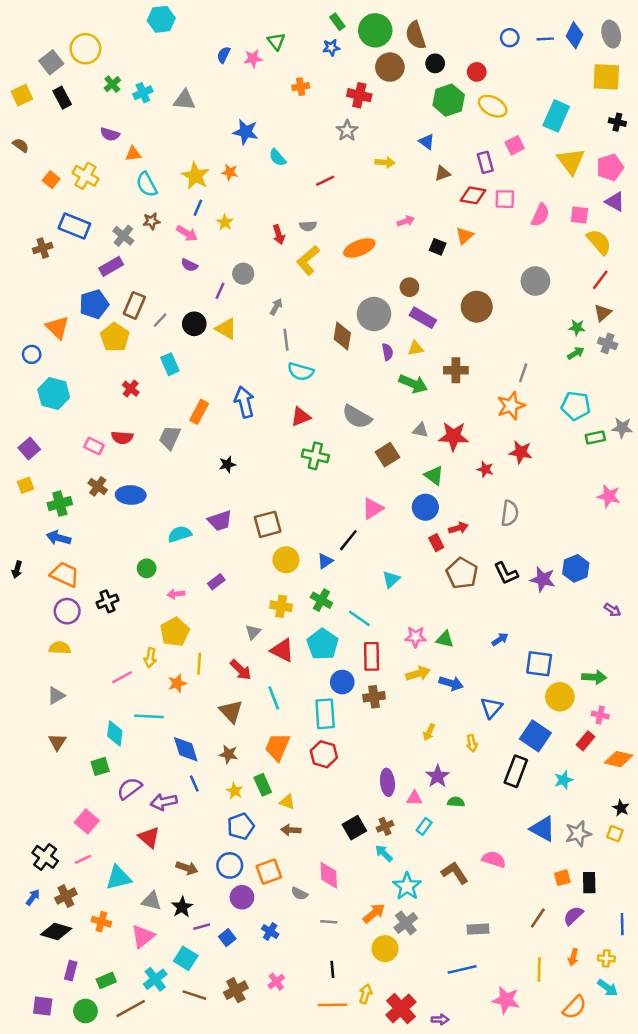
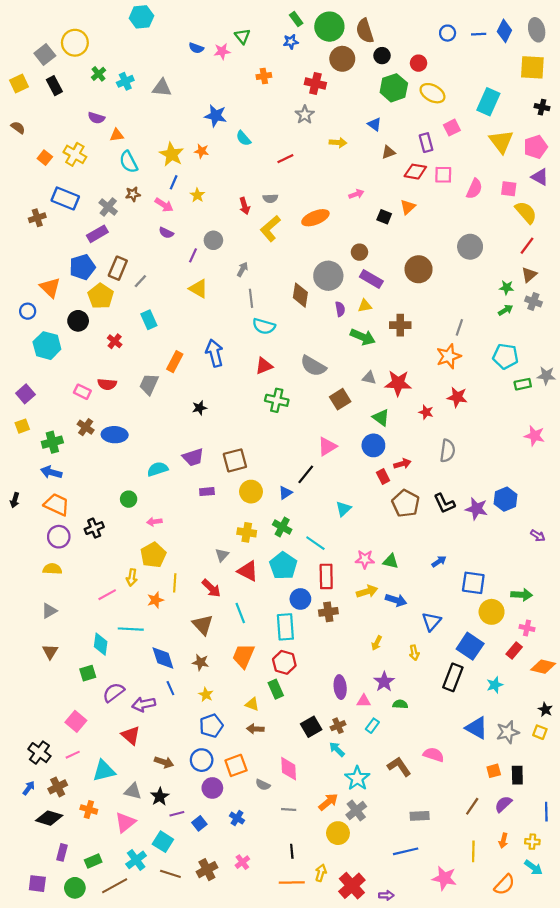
blue semicircle: (224, 55) -> (196, 48), turned -96
black circle: (194, 324) -> (78, 321), moved
purple rectangle: (216, 582) -> (207, 492), moved, turned 32
green rectangle: (263, 785) -> (276, 689), moved

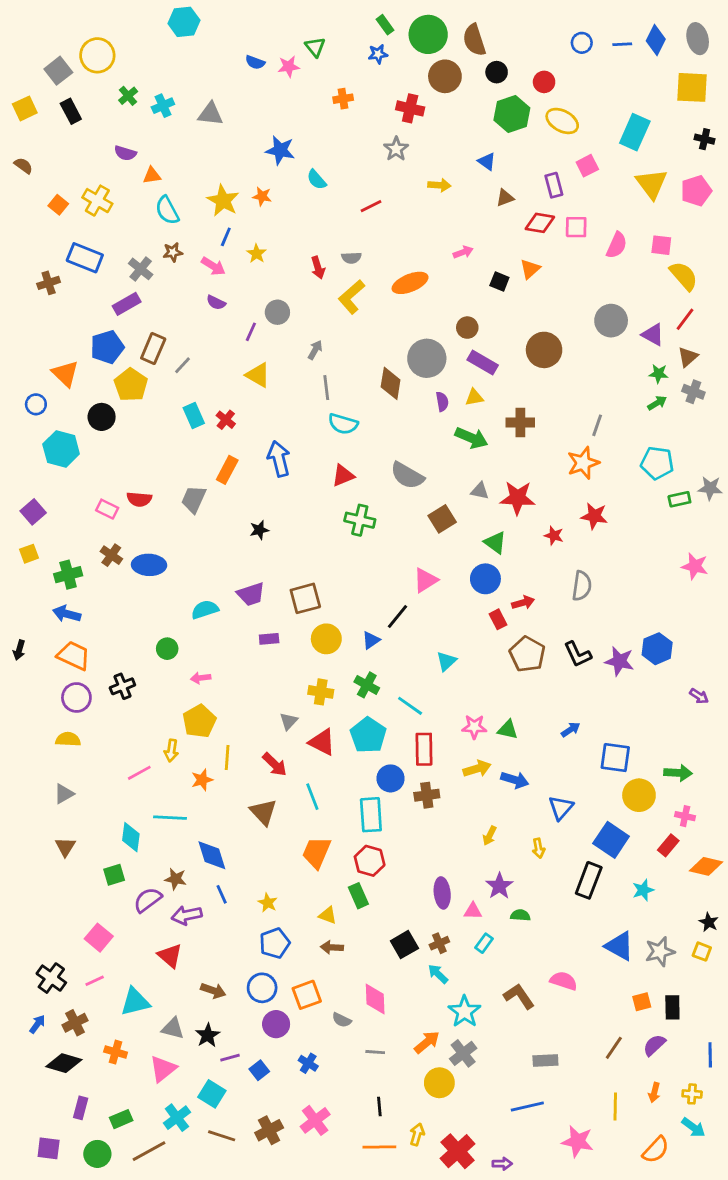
purple triangle: (540, 177) -> (653, 335), moved
red cross: (115, 341) -> (226, 420), moved
brown star: (201, 662) -> (176, 879), moved
pink cross: (242, 862) -> (315, 1120), size x1.5

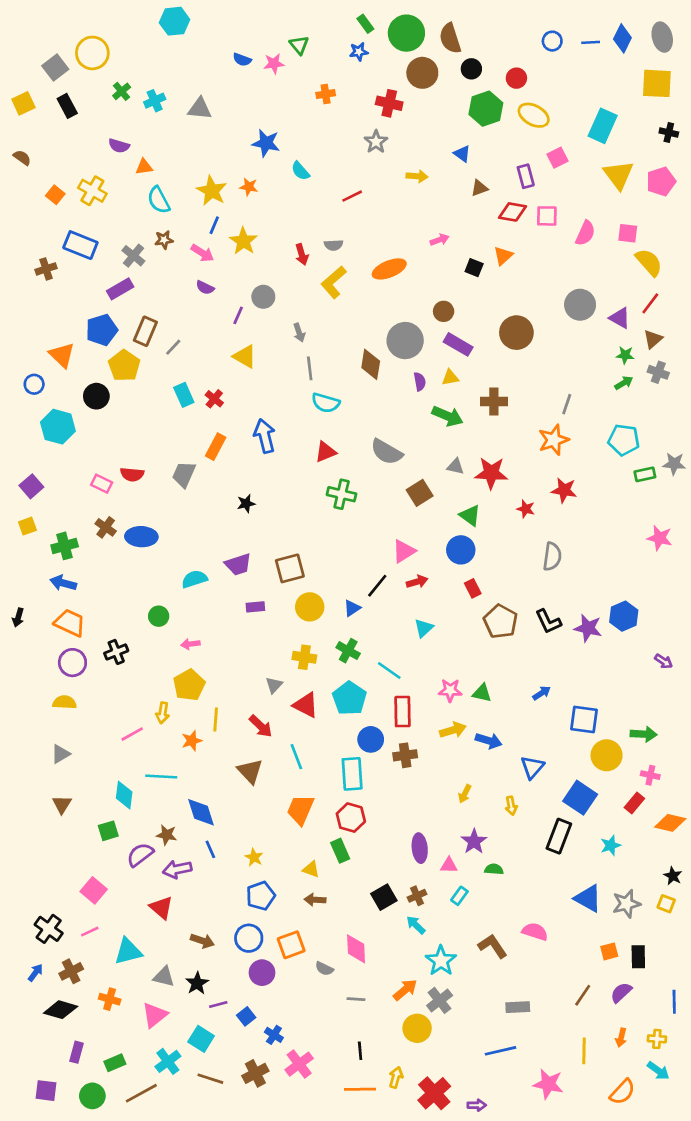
yellow star: (257, 254) -> (243, 241), size x1.5
gray arrow: (315, 350) -> (299, 333), turned 132
red arrow: (523, 603) -> (417, 582), moved
blue cross: (308, 1063) -> (274, 1035), moved

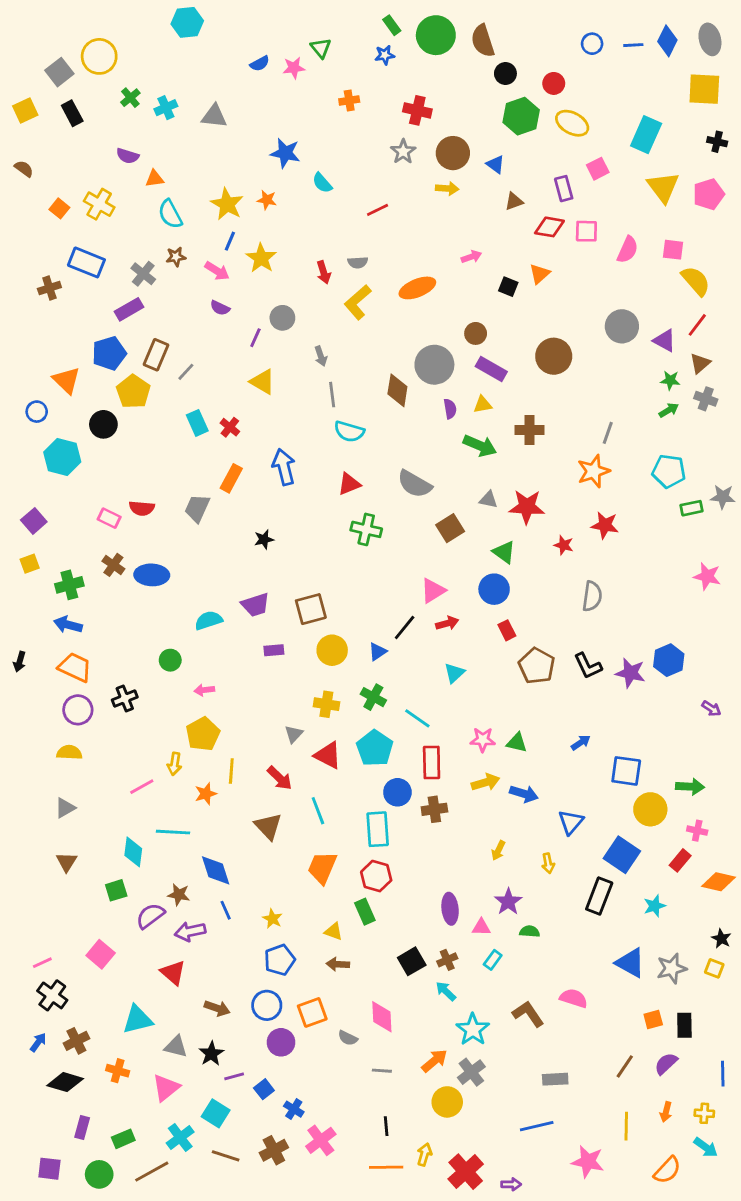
blue semicircle: (242, 60) -> (260, 64), turned -48
brown circle: (422, 73) -> (453, 153), moved
pink line: (90, 932) -> (42, 963), moved

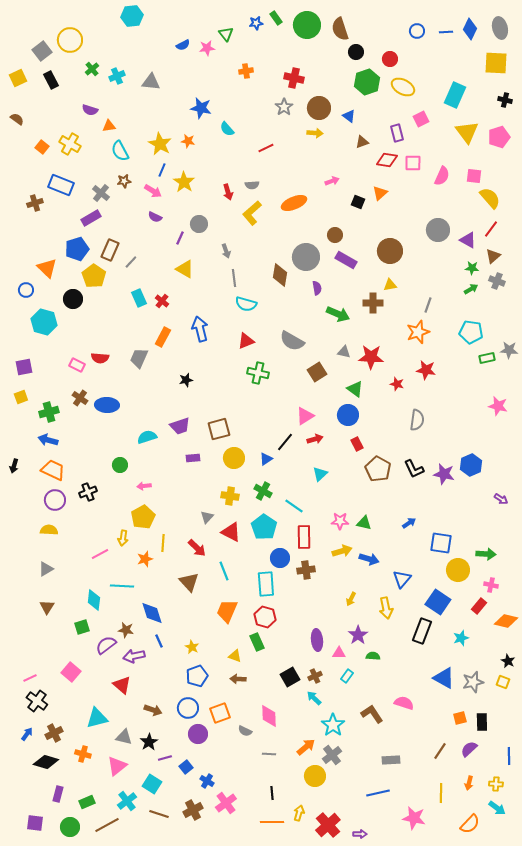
blue star: (385, 55) -> (256, 23), moved
yellow triangle: (483, 404) -> (390, 285), moved
purple square: (34, 521) -> (24, 367), turned 30
yellow arrow: (548, 863) -> (386, 608), size x1.5

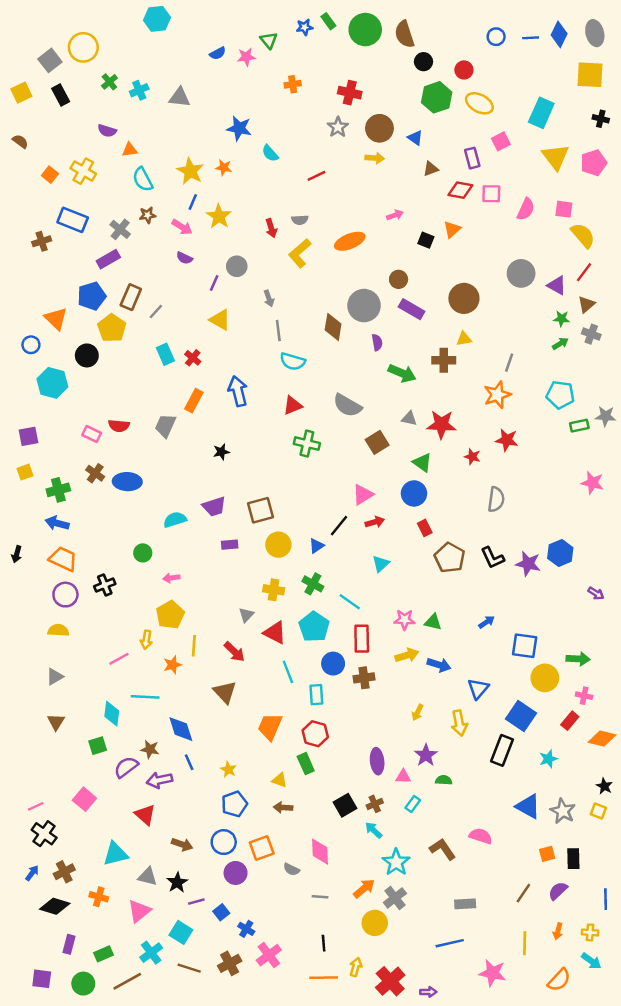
cyan line: (224, 571) -> (288, 672), moved
cyan rectangle: (266, 584) -> (316, 695), size x0.7
gray star: (473, 682) -> (563, 811), turned -30

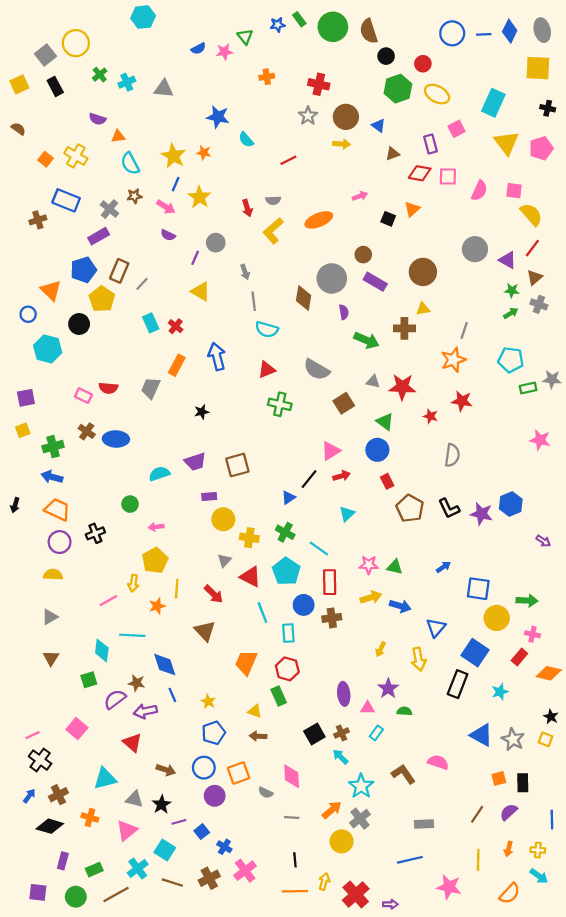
blue circle: (496, 37) -> (452, 33), size x1.5
yellow circle: (278, 545) -> (223, 519), moved

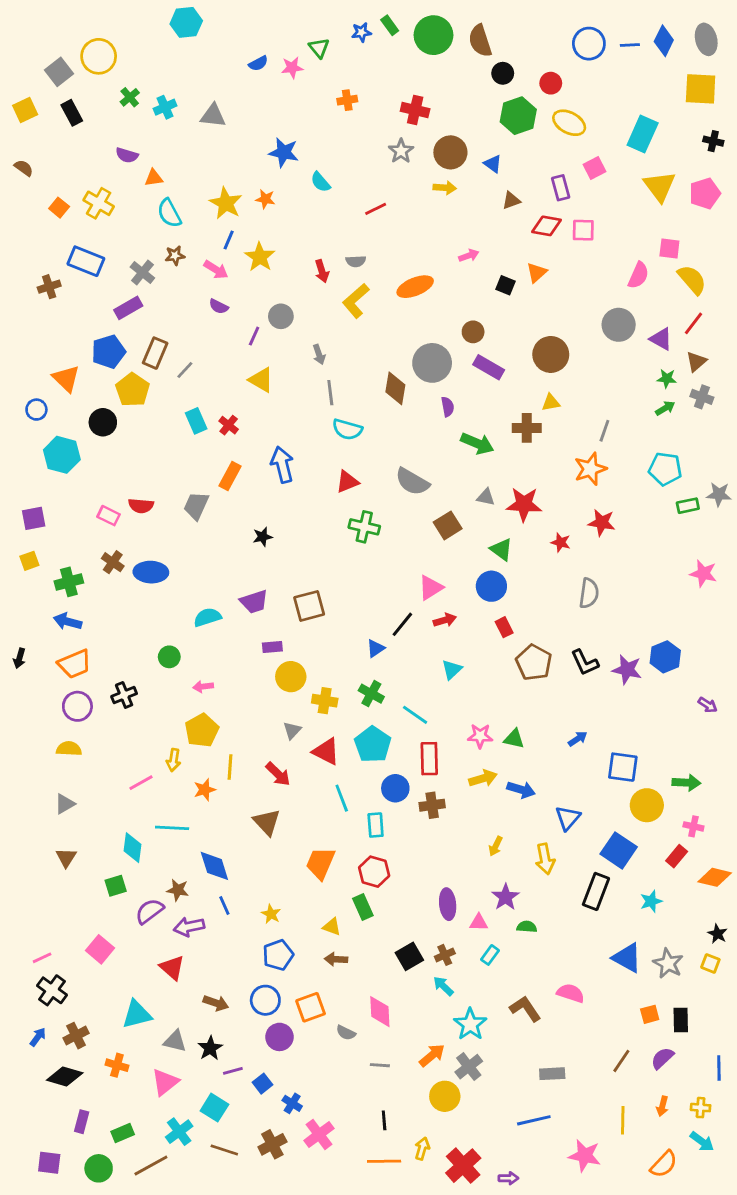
pink semicircle: (479, 191) -> (638, 275), moved
orange trapezoid: (57, 509) -> (75, 664), turned 132

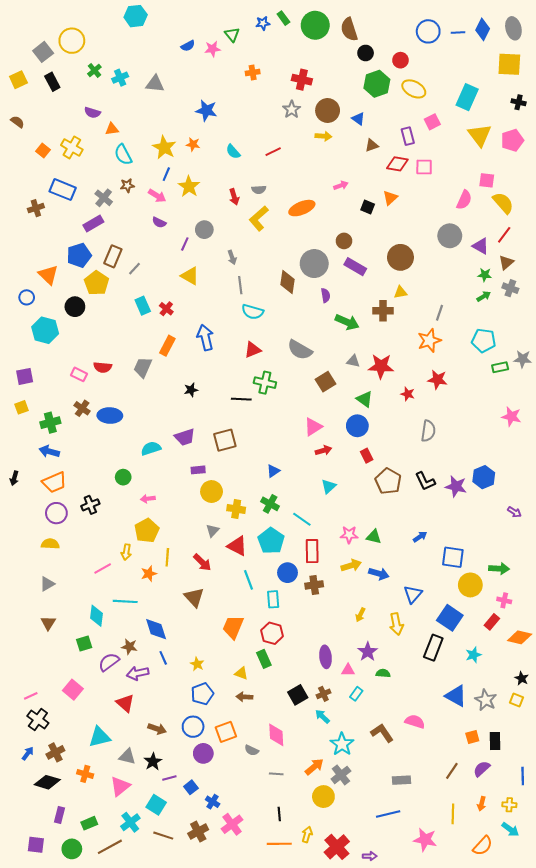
cyan semicircle: (320, 182) -> (233, 152), moved
black line: (402, 624) -> (241, 399), moved, turned 54

